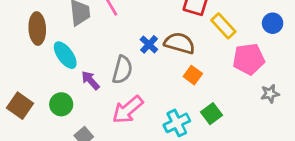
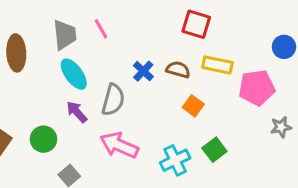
yellow rectangle: (223, 26) -> (217, 65), moved, turned -35
brown semicircle: (180, 43) -> (178, 70), size x0.7
cyan ellipse: (65, 55) -> (74, 74), moved
pink arrow: (128, 110) -> (119, 145), turned 64

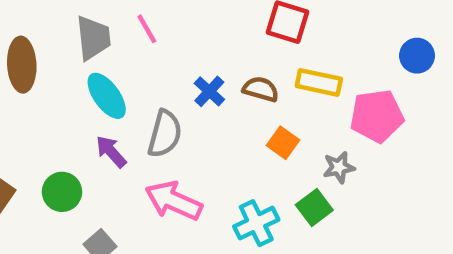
gray star: (281, 127) -> (339, 167), moved

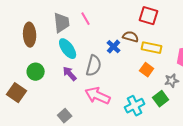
yellow rectangle: (319, 82) -> (152, 48), moved
brown semicircle: (261, 89) -> (131, 37), moved
green circle: (62, 192) -> (36, 72), moved

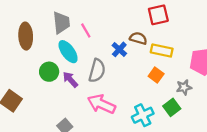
red square: (149, 16) -> (158, 15), turned -30
pink line: (86, 19) -> (86, 30), moved
green circle: (36, 72) -> (49, 72), moved

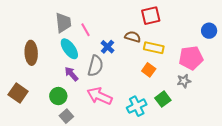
brown ellipse: (26, 36) -> (31, 53), moved
blue cross: (119, 49) -> (108, 47), moved
green circle: (49, 72) -> (58, 96), moved
gray star: (184, 87) -> (184, 81), moved

